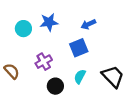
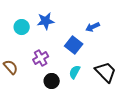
blue arrow: (88, 24) -> (93, 27), moved
blue square: (79, 48) -> (74, 45), turned -30

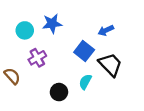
purple cross: (41, 58) -> (37, 58), moved
black trapezoid: (106, 72) -> (110, 65), moved

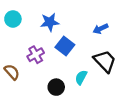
cyan circle: (25, 30) -> (13, 19), moved
blue square: (84, 51) -> (65, 46), moved

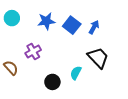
blue arrow: (100, 29) -> (94, 27), turned 144
blue square: (65, 46) -> (72, 25), moved

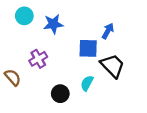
cyan circle: (12, 18) -> (24, 16), moved
blue square: (72, 25) -> (88, 48), moved, turned -36

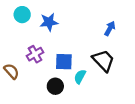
blue arrow: (108, 31) -> (110, 28), moved
blue square: (88, 48) -> (64, 62), moved

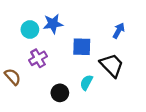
cyan circle: (22, 15) -> (30, 29), moved
blue square: (64, 62) -> (82, 47), moved

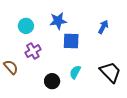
blue star: (53, 24) -> (58, 21), moved
black trapezoid: (112, 65) -> (110, 72), moved

